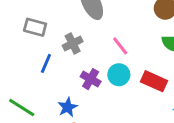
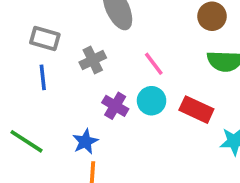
blue line: (46, 63) -> (43, 77), moved, turned -30

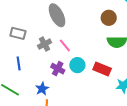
pink line: (154, 64) -> (65, 46), moved
blue line: (43, 77) -> (19, 63), moved

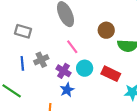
brown circle: (109, 18) -> (106, 30), moved
gray cross: (45, 44) -> (41, 60), moved
blue star: (42, 89) -> (67, 90), moved

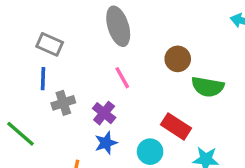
gray cross: (41, 60) -> (63, 103), moved
blue line: (22, 63) -> (43, 79), moved
cyan circle: (85, 68) -> (150, 152), moved

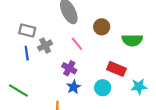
brown circle: (178, 59) -> (102, 27), moved
gray cross: (63, 103) -> (45, 45), moved

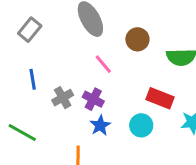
gray rectangle: (27, 31) -> (30, 30), moved, turned -63
gray cross: (45, 45) -> (63, 98), moved

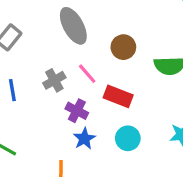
gray cross: (63, 98) -> (54, 80), moved
red rectangle: (160, 98) -> (118, 96), moved

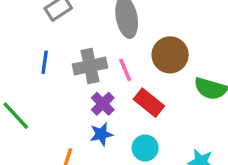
brown circle: (123, 47) -> (170, 55), size x1.4
gray cross: (54, 80) -> (90, 66), size x1.4

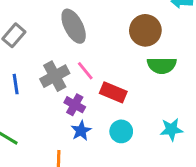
brown circle: (170, 55) -> (145, 30), moved

